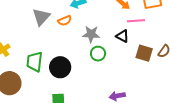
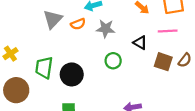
pink line: (136, 21) -> (168, 31), moved
gray star: (91, 34) -> (106, 29), moved

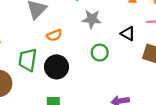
orange semicircle: (78, 24) -> (54, 35), moved

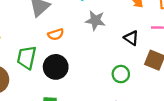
green circle: (100, 53) -> (121, 74), moved

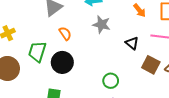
orange semicircle: (56, 34) -> (65, 33), turned -112
green circle: (121, 74) -> (111, 81), moved

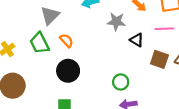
gray star: (102, 24) -> (116, 22), moved
green trapezoid: (37, 52) -> (40, 43), moved, turned -35

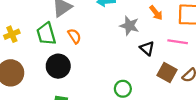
black circle: (68, 71) -> (58, 66), moved

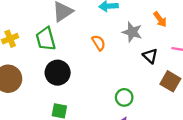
orange semicircle: (74, 36) -> (99, 43), moved

